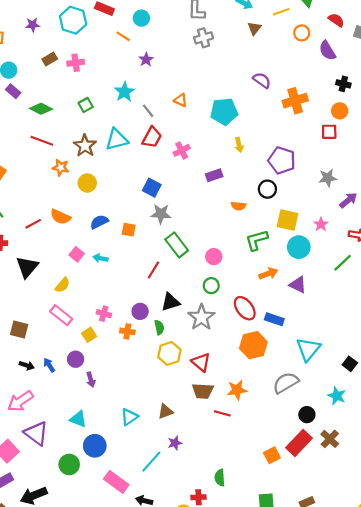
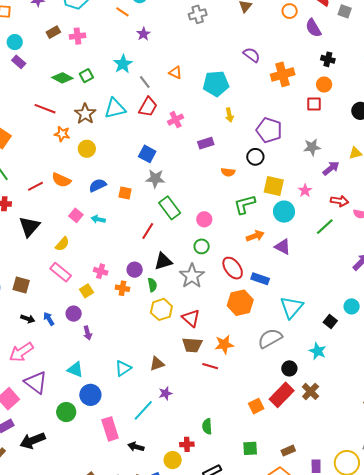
green diamond: (41, 109) -> (62, 78), moved
pink rectangle: (116, 482) -> (110, 429), turned 35

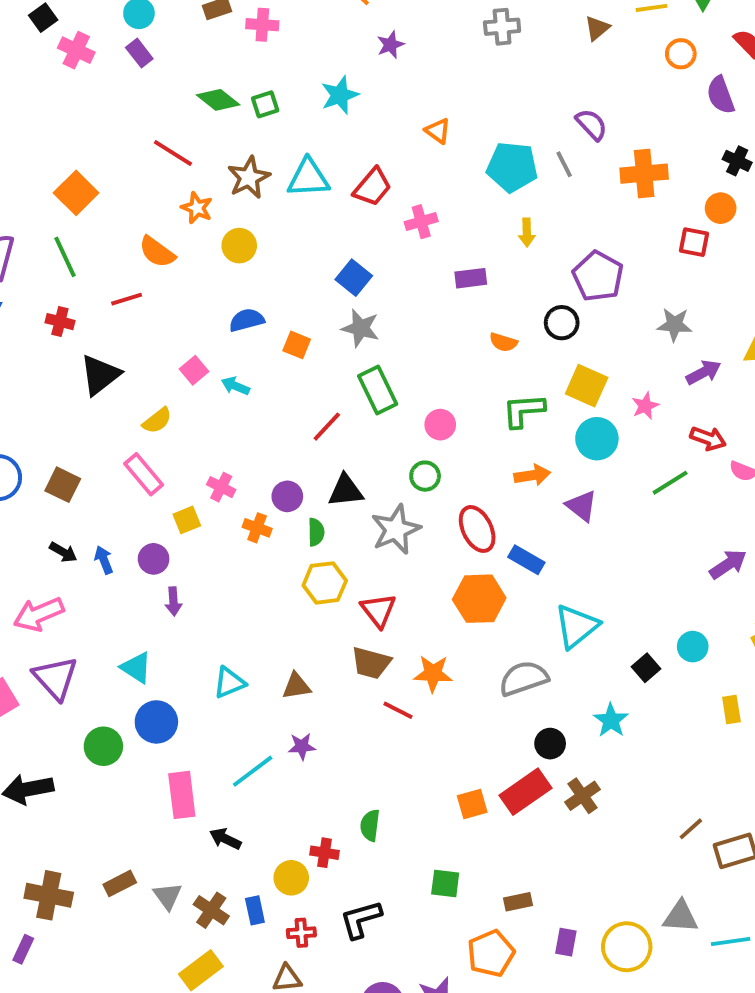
gray line: (145, 82) -> (564, 164), moved
orange semicircle: (61, 180) -> (157, 252), moved

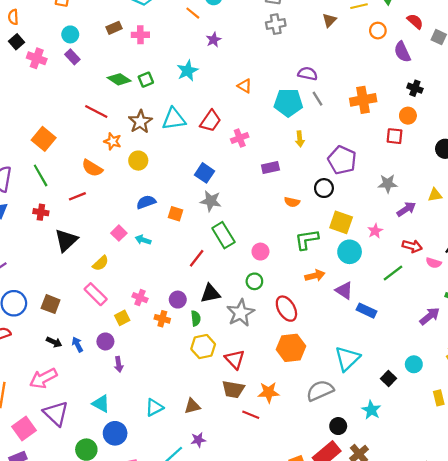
purple semicircle: (591, 125) -> (308, 74), moved, turned -30
blue rectangle: (526, 560) -> (367, 311), moved

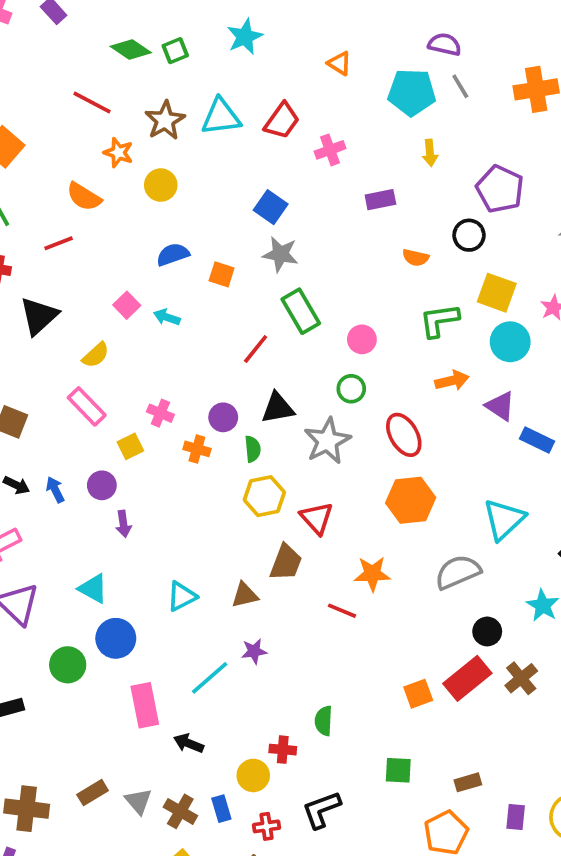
brown trapezoid: (233, 389) -> (286, 562), moved, turned -80

